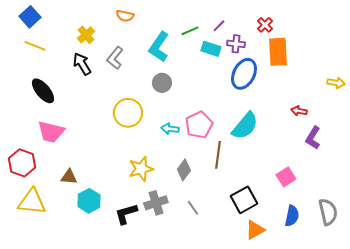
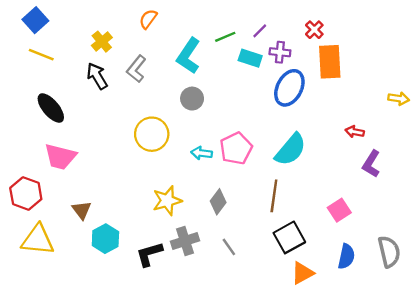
orange semicircle: (125, 16) -> (148, 19), turned 114
brown line: (218, 155) -> (274, 196), moved
brown triangle: (69, 177) -> (82, 210), turned 48

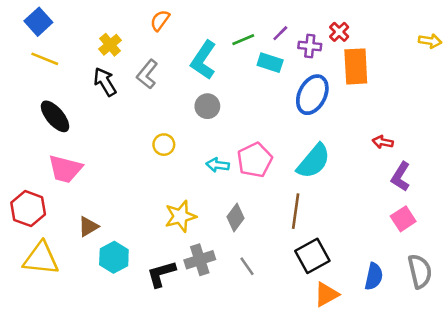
purple cross: (280, 52) -> (310, 46), moved
yellow arrow: (399, 99) -> (430, 41), moved
yellow circle: (152, 134) -> (164, 145), size x0.6
brown triangle: (82, 210) -> (88, 226), turned 36
pink square: (339, 210) -> (403, 219), moved

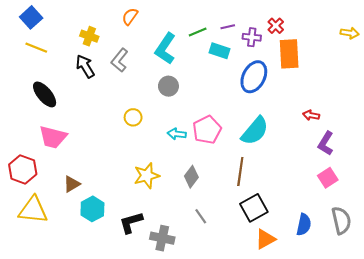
purple line: (280, 33) -> (228, 27), turned 32
yellow cross: (110, 45) -> (89, 36), turned -30
gray cross: (200, 260) -> (162, 238), moved, turned 30

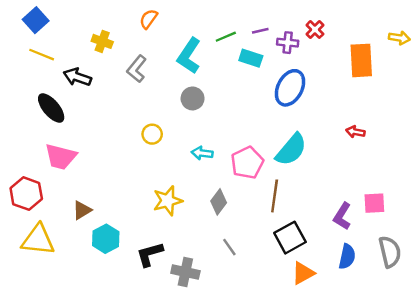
orange rectangle: (289, 54) -> (361, 60), moved
black arrow: (85, 66) -> (77, 77), moved, turned -40
pink pentagon: (207, 130) -> (247, 163), moved
purple L-shape: (326, 143) -> (342, 216), moved
pink square: (328, 178) -> (374, 203), turned 30

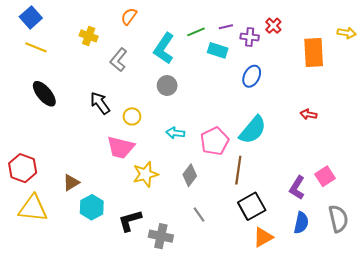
black arrow: (77, 77) -> (100, 103), moved, turned 35
blue ellipse: (290, 88) -> (252, 76), size x0.7
pink trapezoid: (61, 157) -> (121, 147), moved
pink square: (374, 203) -> (325, 176), turned -30

